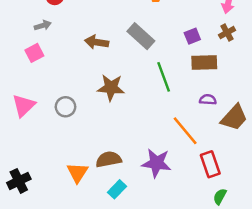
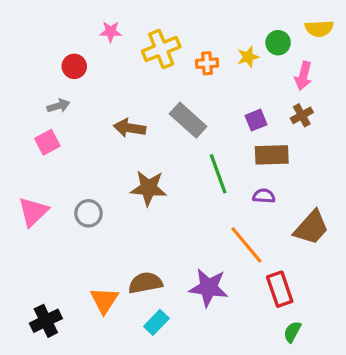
purple semicircle: (208, 100) -> (264, 196), moved
black cross: (19, 181) -> (46, 321), moved

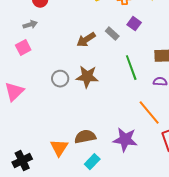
gray rectangle: (188, 120) -> (112, 34), size x0.6
purple square: (256, 120) -> (134, 24), moved, turned -32
brown arrow: (130, 128) -> (86, 40), moved, turned -42
gray circle: (88, 213) -> (60, 79), moved

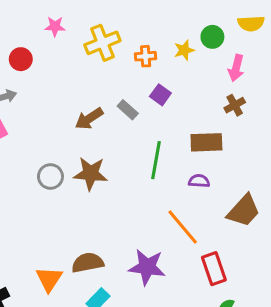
green line: (131, 68) -> (156, 160), turned 30

